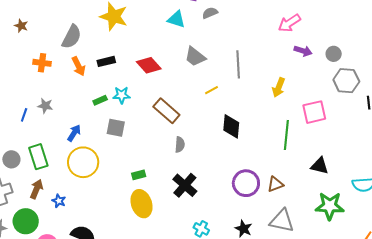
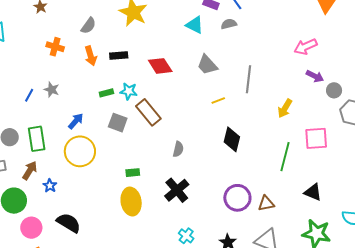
gray semicircle: (72, 37) -> (88, 26), size x0.7
gray circle: (334, 54) -> (334, 90), moved
brown rectangle: (166, 111) -> (148, 112), moved

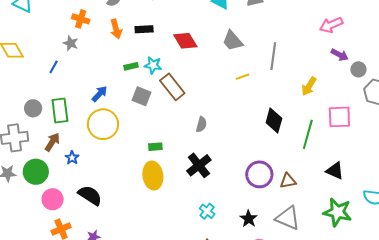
gray star: (52, 90) -> (71, 43), moved
black diamond: (232, 139) -> (274, 120), moved

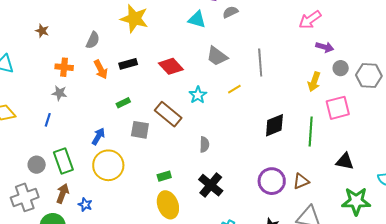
cyan star: (153, 65) -> (198, 95), moved, turned -30
gray circle: (358, 69) -> (341, 68), moved
yellow arrow: (309, 86) -> (314, 82), moved
black diamond: (274, 120) -> (274, 125), turned 65

